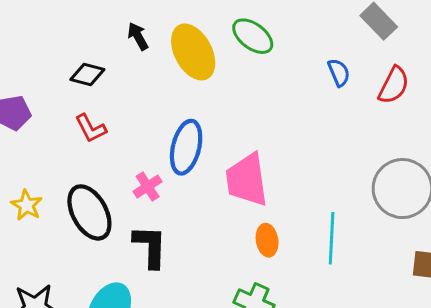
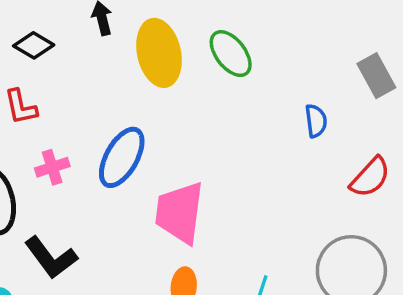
red semicircle: (394, 85) -> (370, 177), moved
pink cross: (148, 187) -> (52, 167), moved
black L-shape: (150, 246) -> (51, 258), turned 126

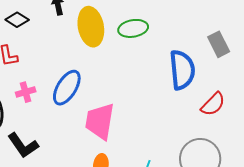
green ellipse: (231, 54) -> (133, 28), turned -64
blue semicircle: (316, 121) -> (182, 70), size x2.0

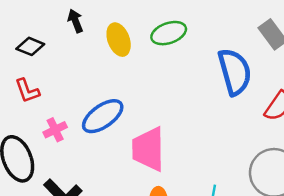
yellow ellipse: (91, 27) -> (119, 40), size x0.7
blue ellipse: (67, 88) -> (103, 116), turned 33

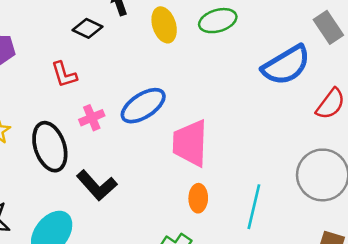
black diamond: (30, 46) -> (88, 28), moved
blue semicircle: (235, 72) -> (286, 65), turned 72

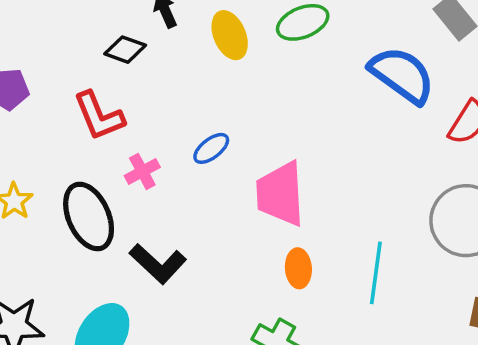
blue semicircle: (286, 65) -> (402, 75), turned -108
red L-shape: (64, 75) -> (99, 116), size x1.4
blue ellipse: (143, 106) -> (211, 148), size x0.6

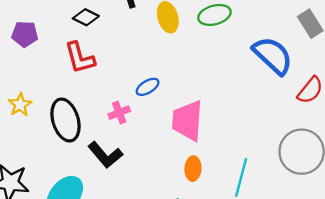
black diamond: (125, 50) -> (86, 17), moved
pink cross: (142, 171) -> (119, 113), moved

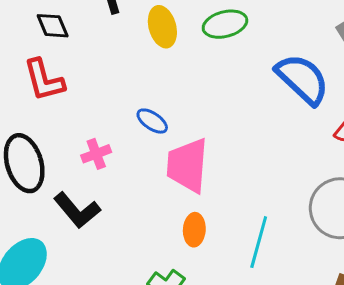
black diamond: (86, 17) -> (53, 26), turned 40
blue ellipse: (148, 87) -> (152, 121), moved, turned 65

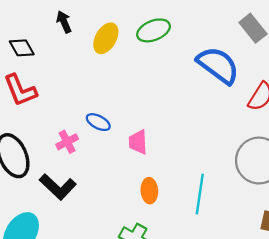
yellow ellipse: (162, 27) -> (106, 38), turned 52
blue ellipse: (152, 121) -> (98, 122), moved
pink trapezoid: (187, 165) -> (138, 142), size x0.6

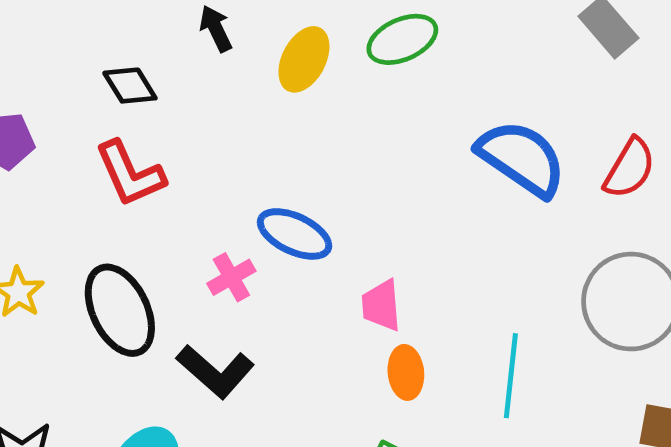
blue semicircle: (218, 65) -> (522, 158), moved
blue ellipse: (98, 122) -> (295, 234), size x1.4
pink trapezoid: (138, 142) -> (381, 305), moved

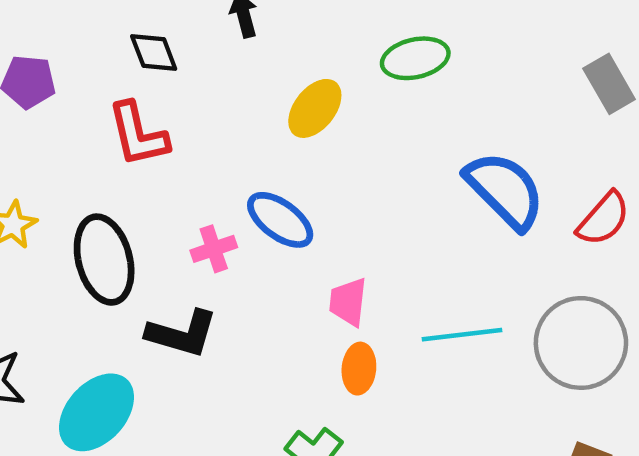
yellow ellipse: (304, 59) -> (315, 108), moved
black L-shape: (215, 371) -> (182, 334), turned -36
cyan line: (511, 376) -> (462, 335), moved, turned 66

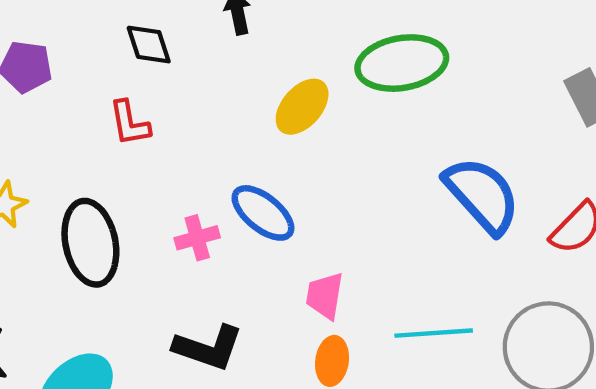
green ellipse: (415, 58) -> (402, 63), size x1.4
red L-shape: (138, 134) -> (129, 123), size x0.7
black L-shape: (182, 334) -> (208, 348), moved

